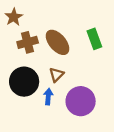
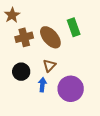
green rectangle: (94, 39) -> (74, 27), moved
black circle: (24, 82) -> (21, 72), size x0.7

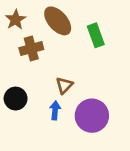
brown ellipse: (50, 37) -> (58, 21), moved
black circle: (21, 72) -> (16, 99), moved

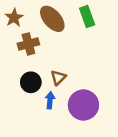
green rectangle: (96, 35) -> (87, 16), moved
black circle: (16, 99) -> (31, 82), moved

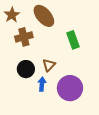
green rectangle: (87, 16) -> (73, 40), moved

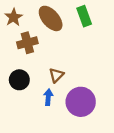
green rectangle: (73, 40) -> (84, 16), moved
black circle: (26, 69) -> (19, 80), moved

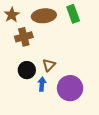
brown ellipse: (51, 18) -> (44, 16), turned -55
black circle: (19, 80) -> (27, 70), moved

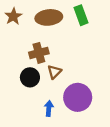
brown cross: (24, 37) -> (39, 53), moved
blue arrow: (42, 84) -> (49, 108), moved

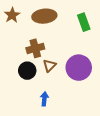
green rectangle: (81, 15) -> (84, 22), moved
purple circle: (78, 97) -> (79, 68), moved

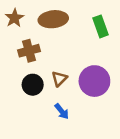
brown cross: (35, 48) -> (29, 51), moved
blue arrow: (44, 99) -> (62, 111), moved, turned 136

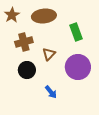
green rectangle: (101, 26) -> (76, 32), moved
brown triangle: (59, 79) -> (49, 54), moved

